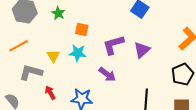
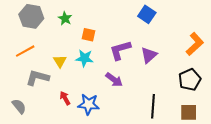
red arrow: (50, 93) -> (65, 98), moved

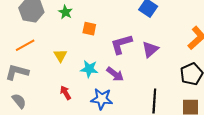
cyan star: (84, 58) -> (89, 69), moved
gray L-shape: (37, 78) -> (17, 72), moved
blue star: (89, 104) -> (102, 99), moved

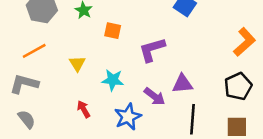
purple triangle: (150, 49) -> (182, 84), moved, turned 36
purple arrow: (115, 74) -> (155, 96), moved
blue star: (102, 99) -> (128, 117), turned -30

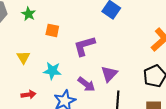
purple triangle: (182, 84) -> (109, 74), turned -42
red arrow: (84, 109) -> (29, 95), turned 112

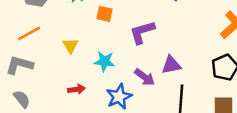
purple triangle: (109, 74) -> (171, 65), turned 36

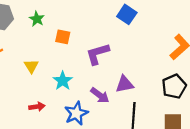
cyan star: (104, 61) -> (63, 81), turned 30

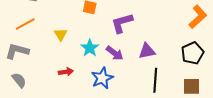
purple arrow: (100, 95) -> (115, 53), moved

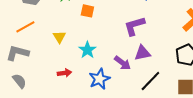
purple L-shape: (122, 23) -> (134, 26), moved
purple arrow: (115, 53) -> (122, 63), moved
black line: (155, 80) -> (150, 81), turned 40

